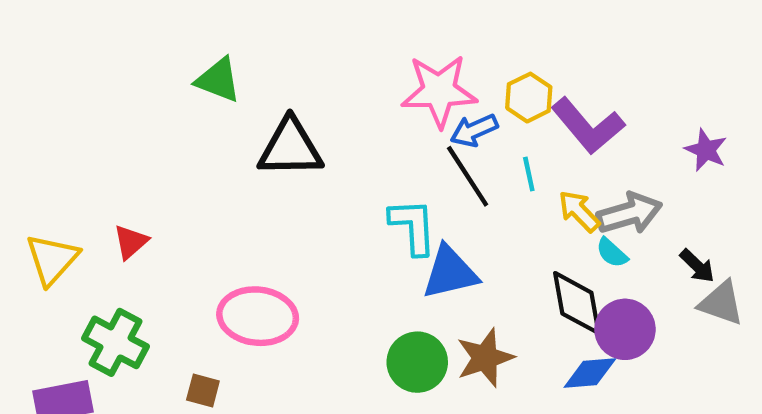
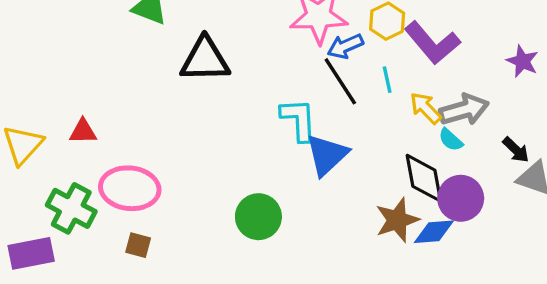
red triangle: (131, 242) -> (83, 131), turned 40
blue triangle: (450, 272) -> (327, 155), turned -30
pink ellipse: (258, 316) -> (130, 188), moved
brown star: (485, 358) -> (397, 220), moved
green circle: (417, 362) -> (258, 217), moved

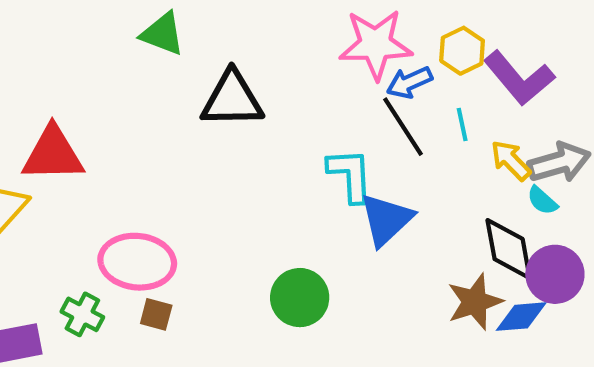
red triangle: (83, 131) -> (53, 154), moved, size x1.8
green cross: (71, 208) -> (82, 314), moved, size x0.7
brown square: (138, 245) -> (156, 314), moved

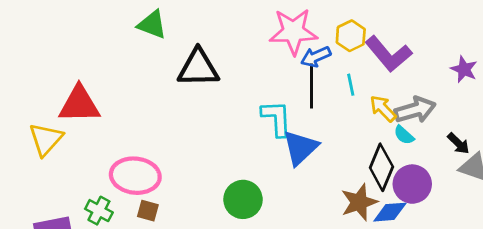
black line: (403, 127) -> (312, 86), turned 33
black diamond: (509, 249) -> (381, 167), turned 33

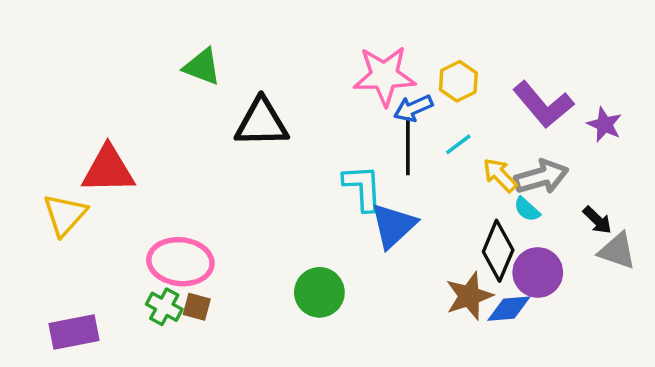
purple L-shape: (388, 54) -> (543, 105), moved
cyan line: (351, 85) -> (458, 144), turned 65
green cross: (99, 211) -> (164, 307), moved

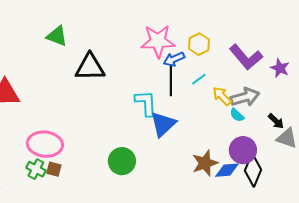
black diamond: (498, 251) -> (253, 170), moved

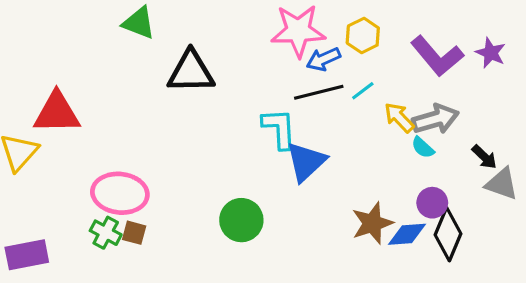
purple star: (280, 68) -> (491, 53), moved
black line: (171, 80) -> (319, 92), turned 76
purple circle: (243, 150) -> (432, 203), size x0.7

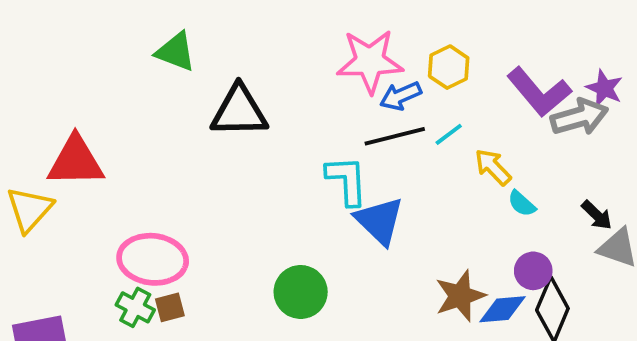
gray arrow: (435, 119) -> (579, 117), moved
blue triangle: (306, 162) -> (379, 221), turned -33
brown square: (134, 233) -> (170, 307), turned -30

